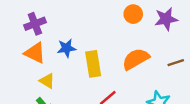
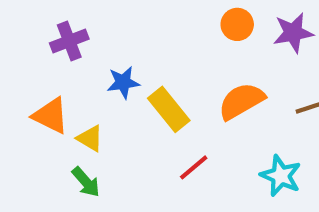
orange triangle: (35, 53) -> (51, 116), moved
yellow rectangle: (93, 64) -> (169, 109), turned -30

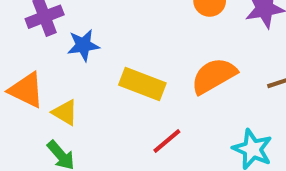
blue star: (123, 82) -> (83, 45), moved
yellow rectangle: (169, 109) -> (142, 84), turned -30

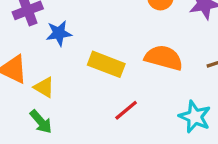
orange semicircle: (214, 76) -> (164, 58), turned 45

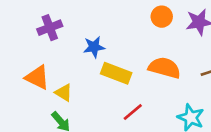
blue star: (59, 33) -> (94, 47), moved

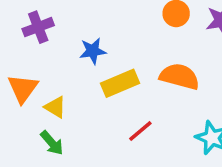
yellow rectangle: (116, 73) -> (120, 83), turned -44
orange triangle: (37, 77) -> (23, 88), turned 40

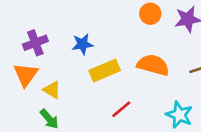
purple cross: (38, 27) -> (35, 43), moved

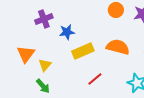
purple cross: (35, 43) -> (44, 19), moved
yellow triangle: (52, 90) -> (45, 65), turned 40

